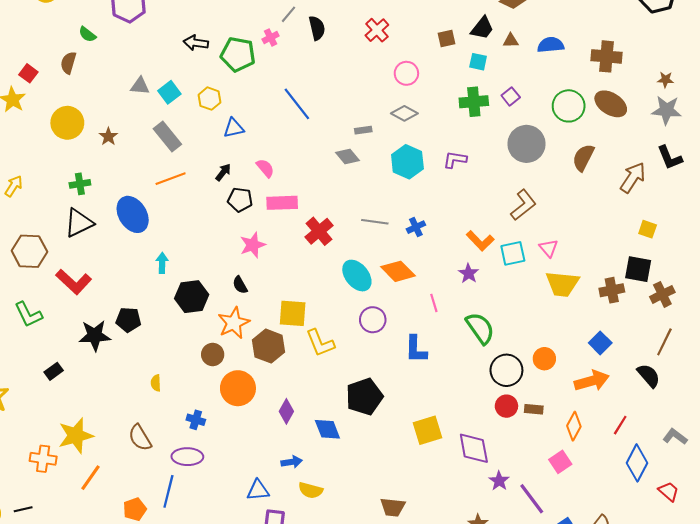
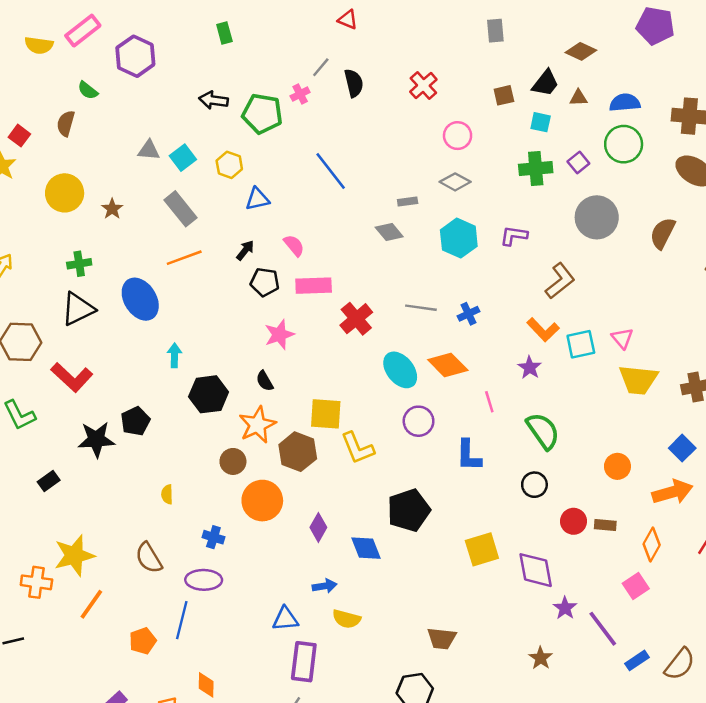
green circle: (569, 106) -> (624, 144), moved
brown L-shape: (523, 205) -> (560, 281), moved
black pentagon: (128, 320) -> (135, 421), turned -30
black circle: (506, 370) -> (534, 485), moved, size x0.7

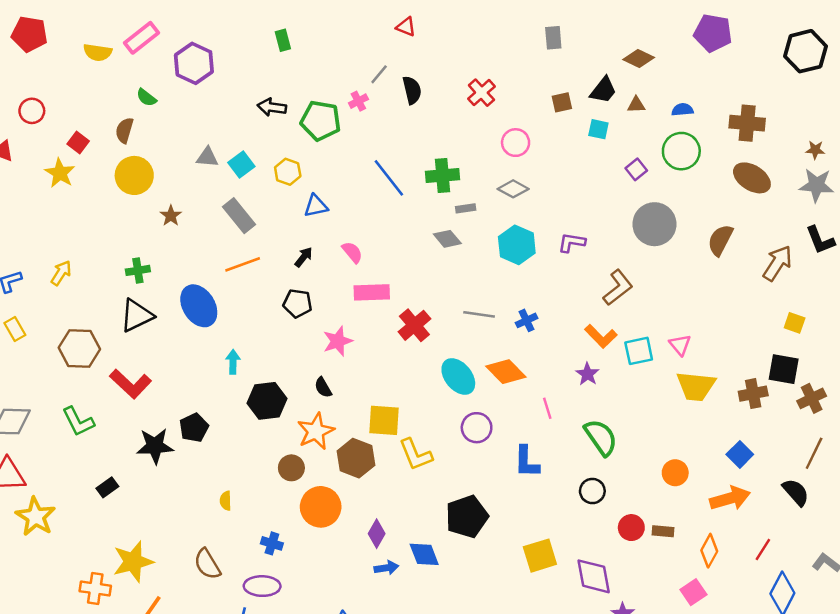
blue semicircle: (625, 103) -> (682, 110), size x0.7
green cross: (536, 169) -> (442, 175), moved
yellow circle: (65, 193) -> (134, 175), moved
black pentagon: (265, 282) -> (297, 303), moved
blue arrow: (325, 586) -> (386, 568), moved

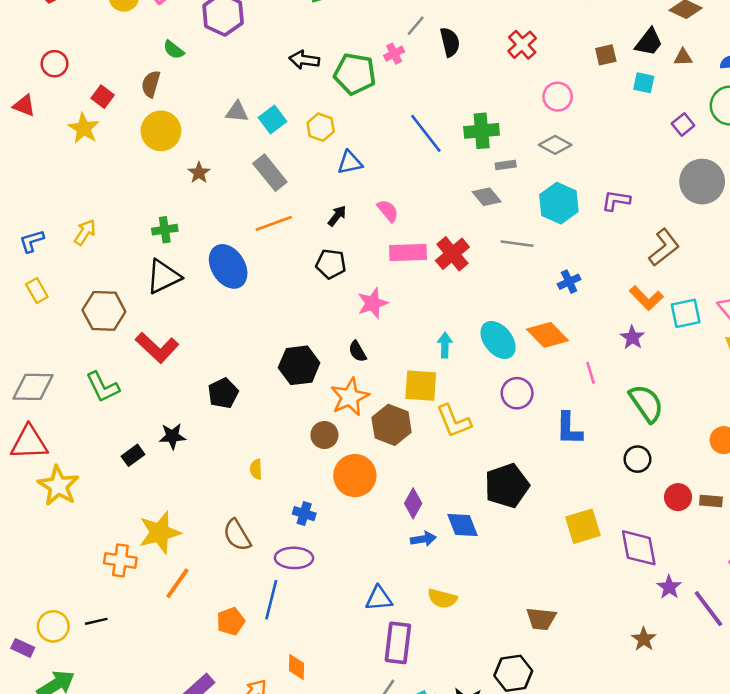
gray line: (479, 314) -> (517, 244), moved
red cross: (414, 325) -> (452, 254), moved
cyan arrow: (233, 362) -> (445, 345), moved
black star: (155, 446) -> (172, 436), moved, size x0.7

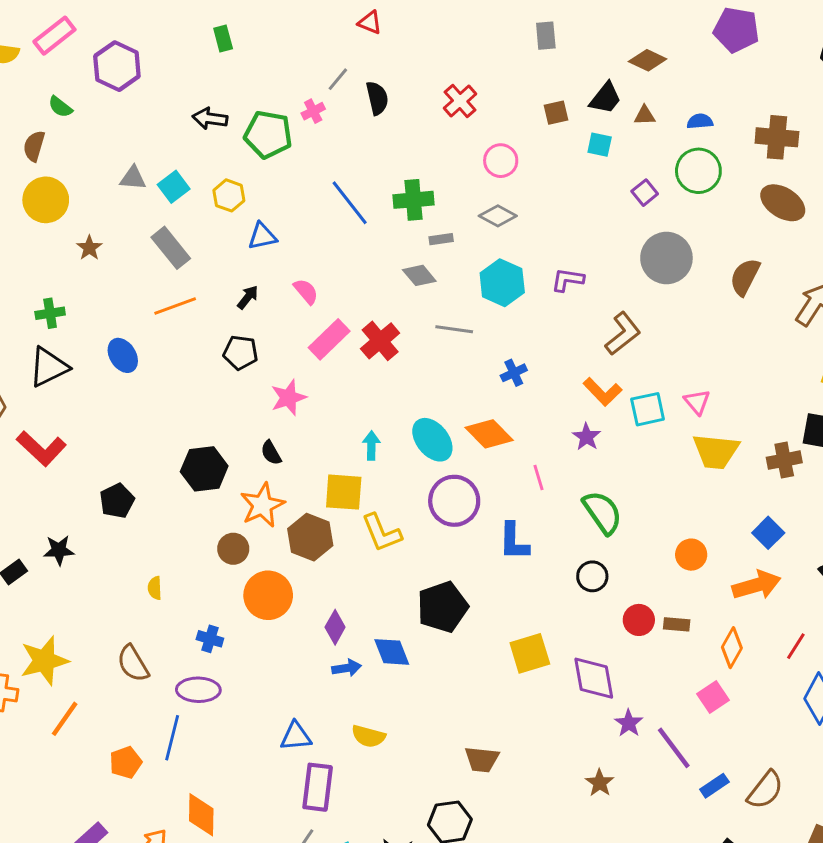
pink rectangle: (408, 253) -> (329, 339), turned -42
blue ellipse: (228, 266) -> (123, 355), size x0.7
purple circle: (517, 393) -> (454, 501), size x1.4
orange diamond: (297, 667) -> (201, 815), size x1.4

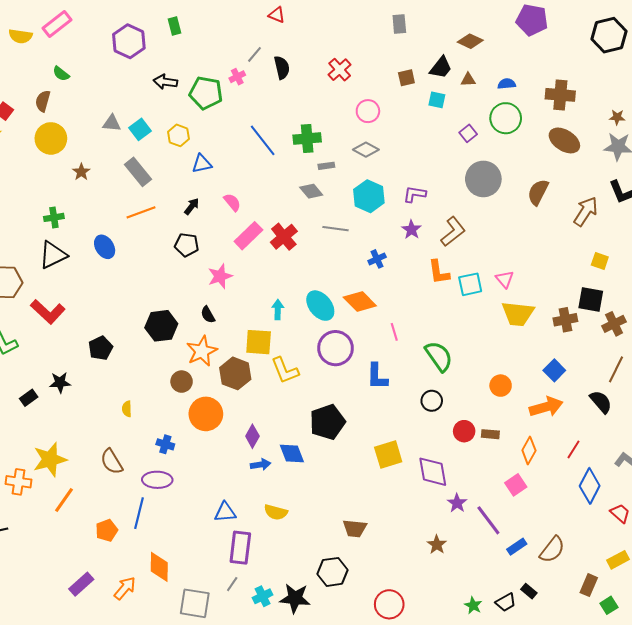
purple hexagon: (117, 66) -> (129, 41), moved
orange L-shape: (602, 392) -> (439, 272), turned 36
purple star: (586, 437) -> (411, 230), moved

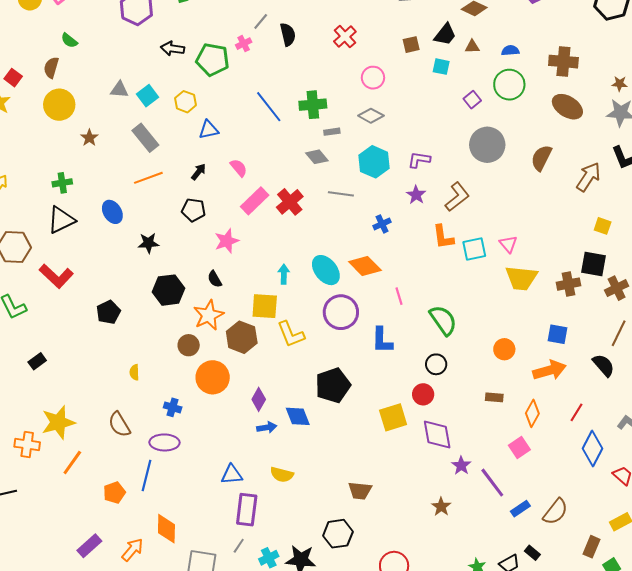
blue square: (554, 370) -> (557, 334), turned -35
black star: (60, 383) -> (148, 243), moved
red circle: (464, 431) -> (423, 394), moved

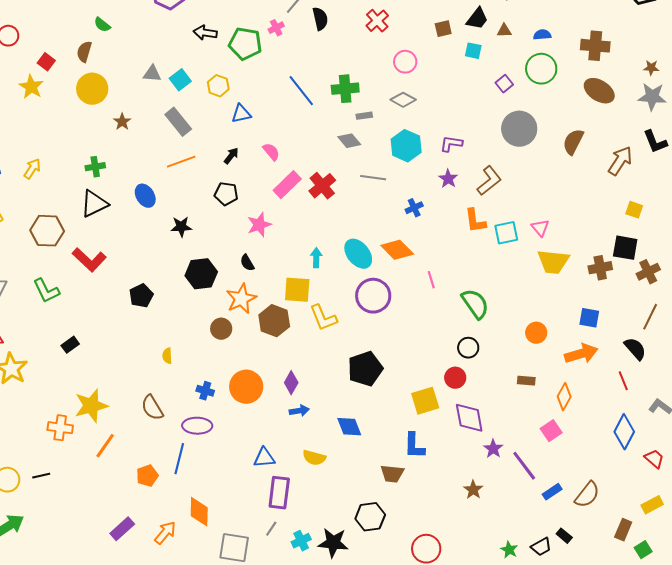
blue L-shape: (382, 340) -> (414, 446), moved
orange circle: (213, 377) -> (246, 387), moved
red line: (576, 412) -> (623, 381), moved, turned -54
blue diamond: (298, 416) -> (349, 427), moved

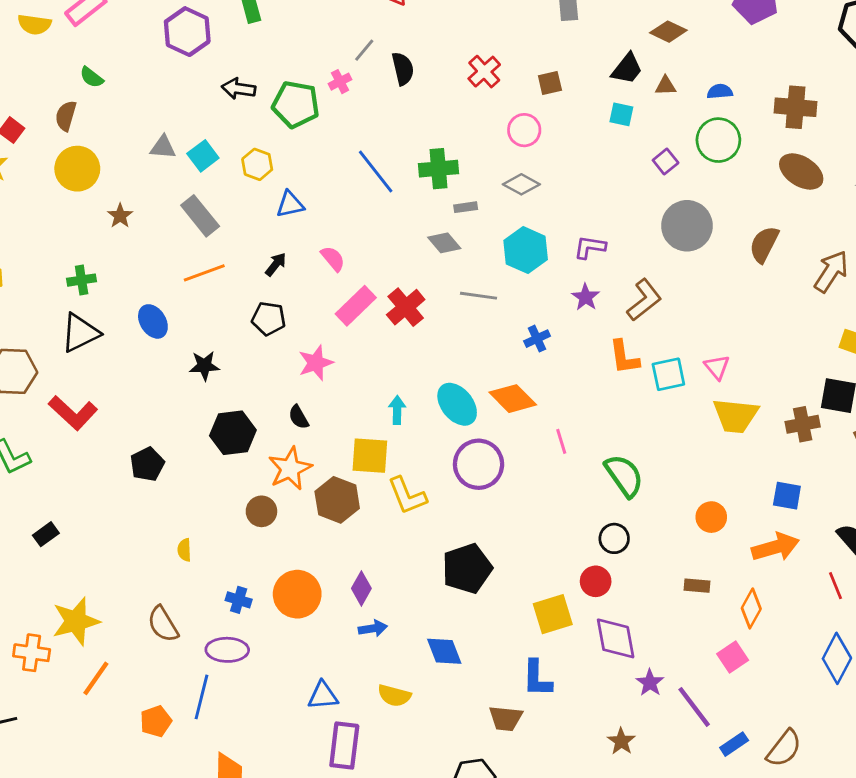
brown square: (443, 29) -> (550, 83), moved

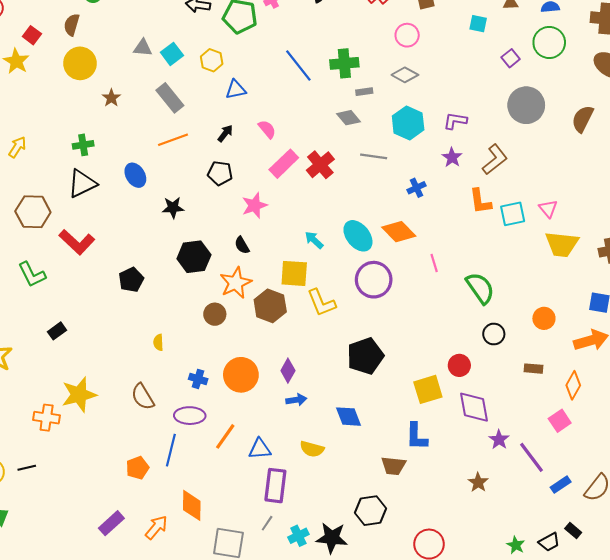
cyan arrow: (397, 410) -> (314, 240), turned -48
black circle: (614, 538) -> (494, 334), moved
orange line: (96, 678) -> (225, 436), moved

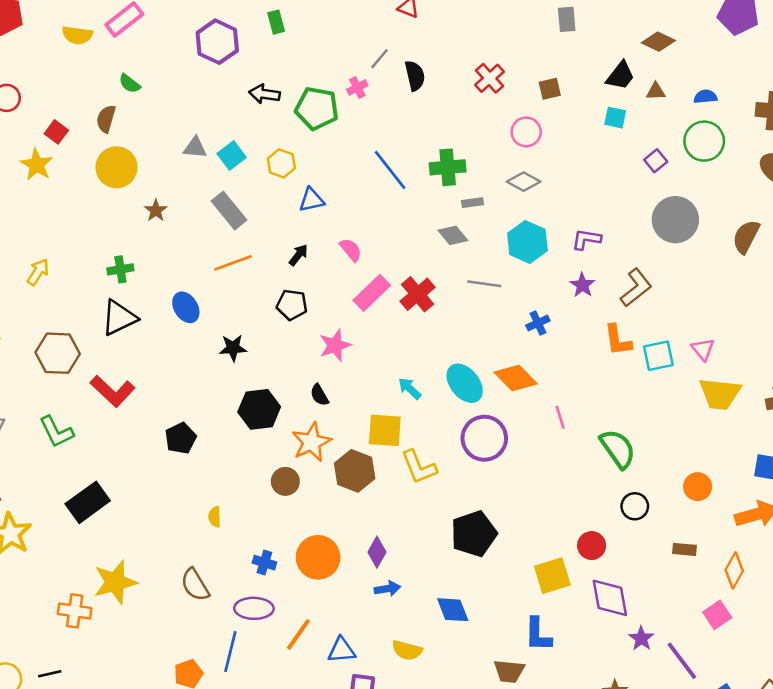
black rectangle: (57, 331) -> (88, 502), size x1.8

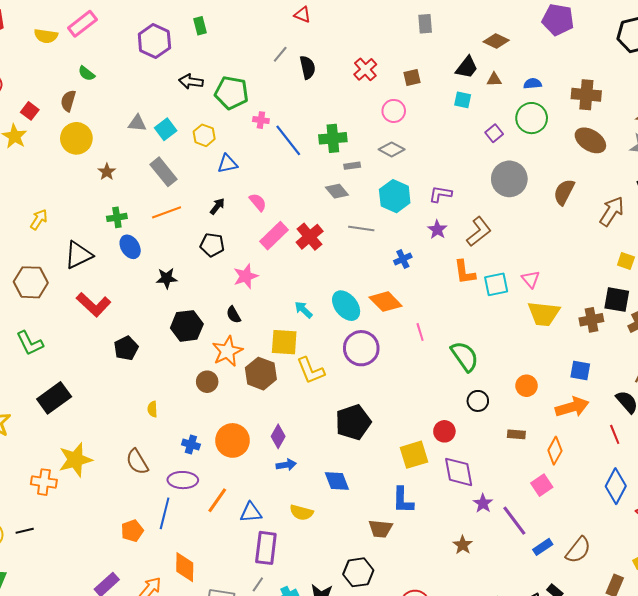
pink cross: (357, 87) -> (261, 120), moved, turned 35
green cross: (120, 269) -> (117, 217), moved
yellow arrow: (38, 272) -> (39, 219), moved
red L-shape: (113, 391) -> (94, 305), moved

